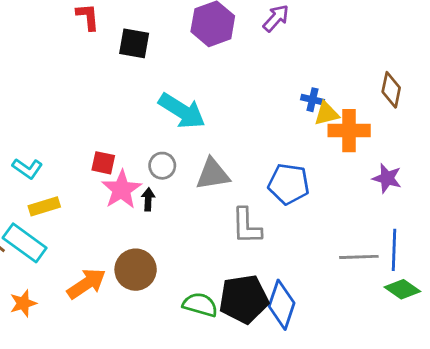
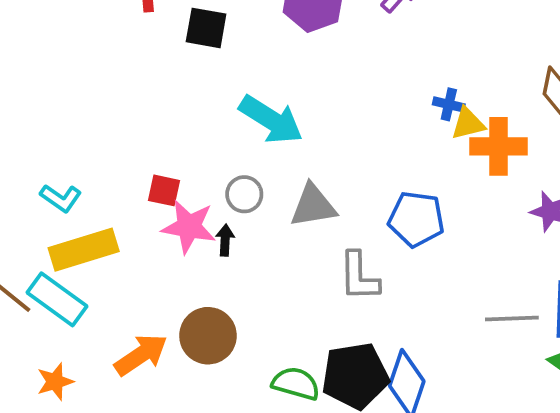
pink star: (121, 190) -> (189, 227), turned -30
yellow rectangle: (44, 206) -> (84, 250), size x1.6

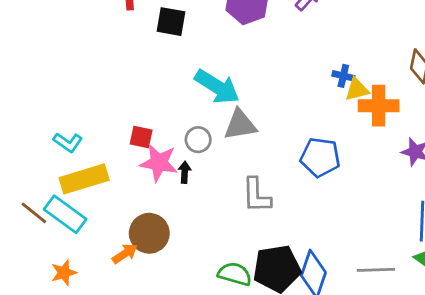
gray triangle: (313, 206) -> (240, 125), moved
gray L-shape: (359, 276) -> (256, 195), moved
gray line: (512, 318) -> (376, 270), moved
brown circle: (208, 336) -> (149, 233), moved
orange arrow: (141, 355) -> (125, 254), size x0.7

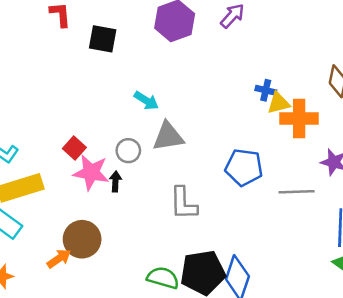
cyan arrow: (217, 87) -> (146, 101), size x0.6
red square: (141, 137) -> (74, 148), turned 30
gray line: (376, 270) -> (297, 192), moved

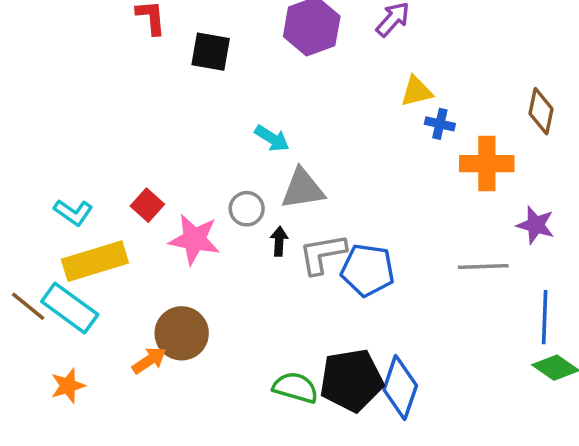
yellow triangle: (279, 103) -> (416, 91), moved
red square: (74, 148) -> (147, 205), moved
blue pentagon: (244, 167) -> (368, 270), moved
black arrow: (115, 181) -> (279, 241), moved
gray L-shape: (184, 203) -> (323, 254), moved, turned 81

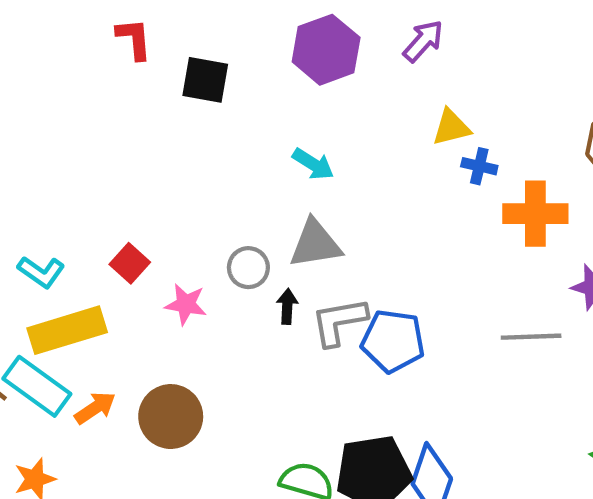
cyan arrow: (272, 138) -> (313, 164), moved
pink star: (194, 239) -> (186, 304), size x0.7
orange arrow: (149, 360) -> (95, 408), moved

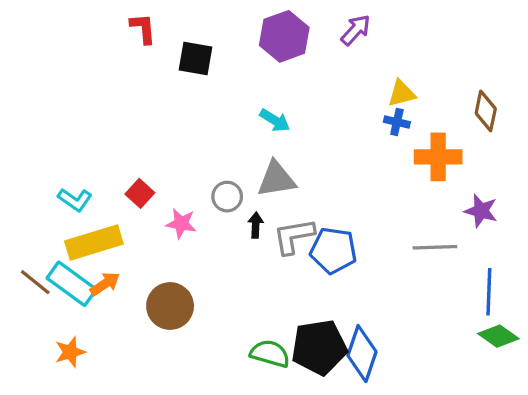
yellow triangle: (451, 127) -> (402, 93), moved
orange arrow: (95, 408) -> (105, 284), moved

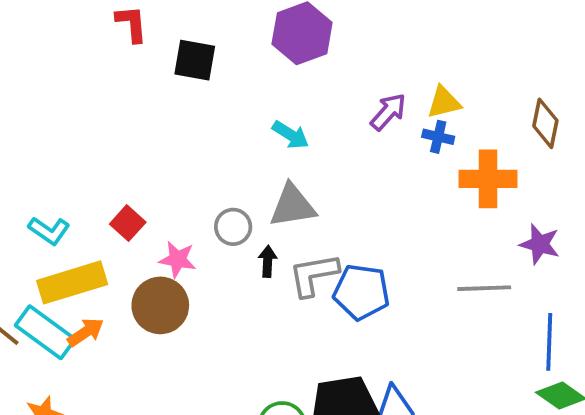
purple arrow: (356, 30) -> (388, 112), moved
brown circle: (170, 306) -> (160, 305), moved

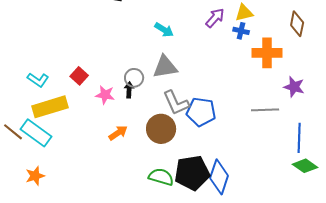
black arrow: (268, 261) -> (129, 90), moved
gray L-shape: (314, 275) -> (176, 103), turned -104
brown circle: (160, 305) -> (161, 129), moved
orange arrow: (86, 332) -> (118, 133), moved

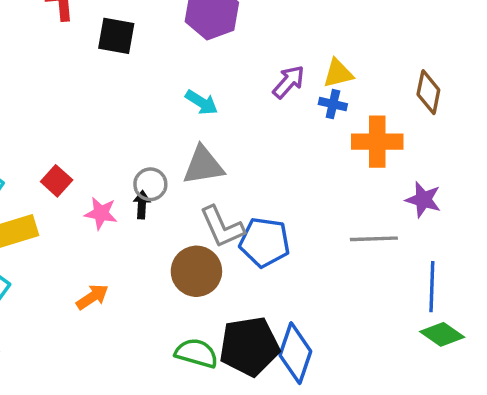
orange arrow: (118, 133) -> (92, 297), moved

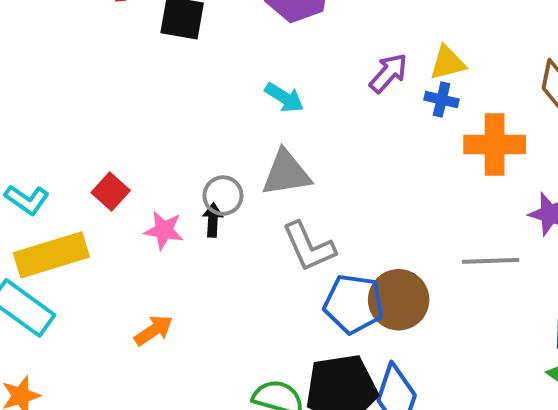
blue pentagon: (265, 242) -> (354, 304), moved
brown circle: (196, 271) -> (399, 300), moved

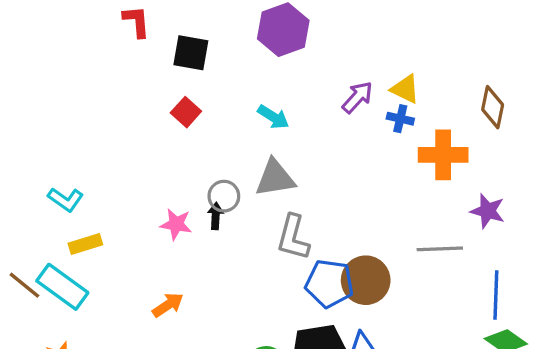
yellow triangle: (448, 63) -> (405, 89), turned 40
red square: (111, 191) -> (186, 112), moved
gray L-shape: (309, 247) -> (293, 237), turned 39
yellow rectangle: (51, 255) -> (85, 244), size x0.6

